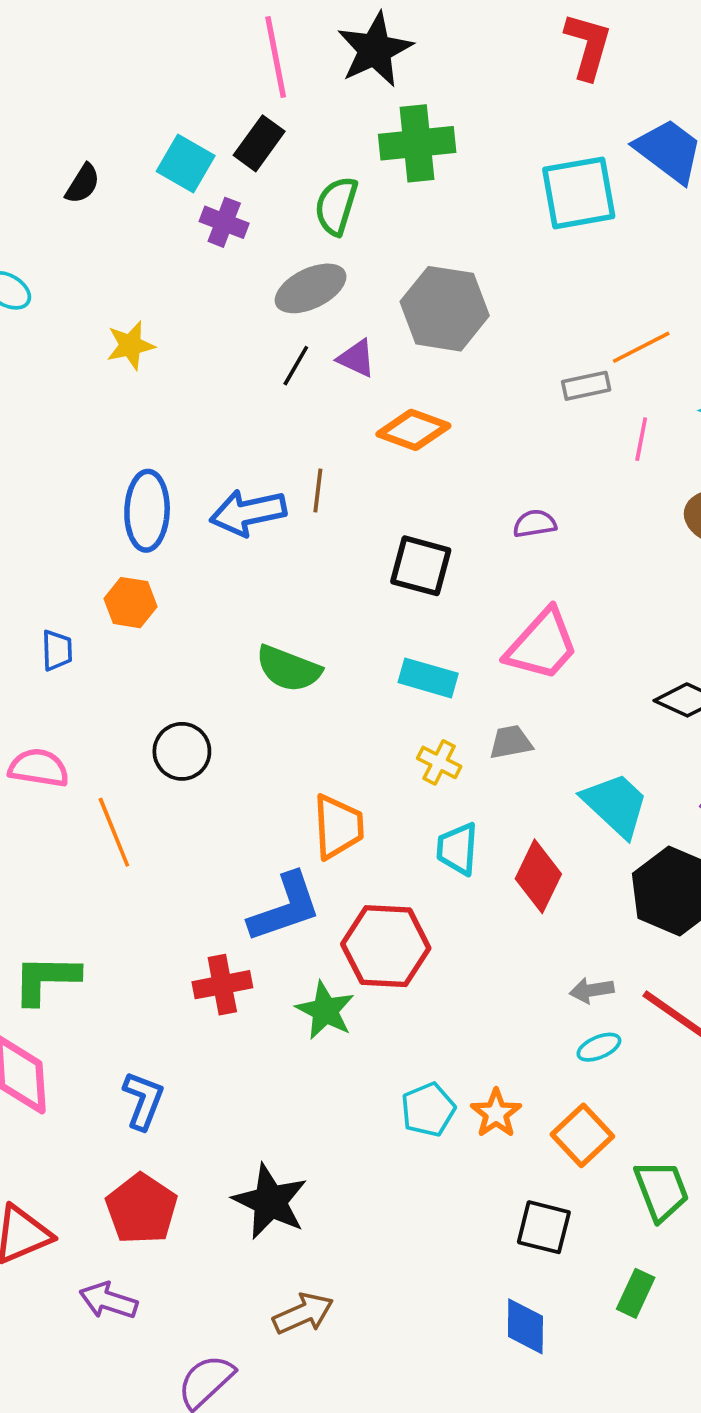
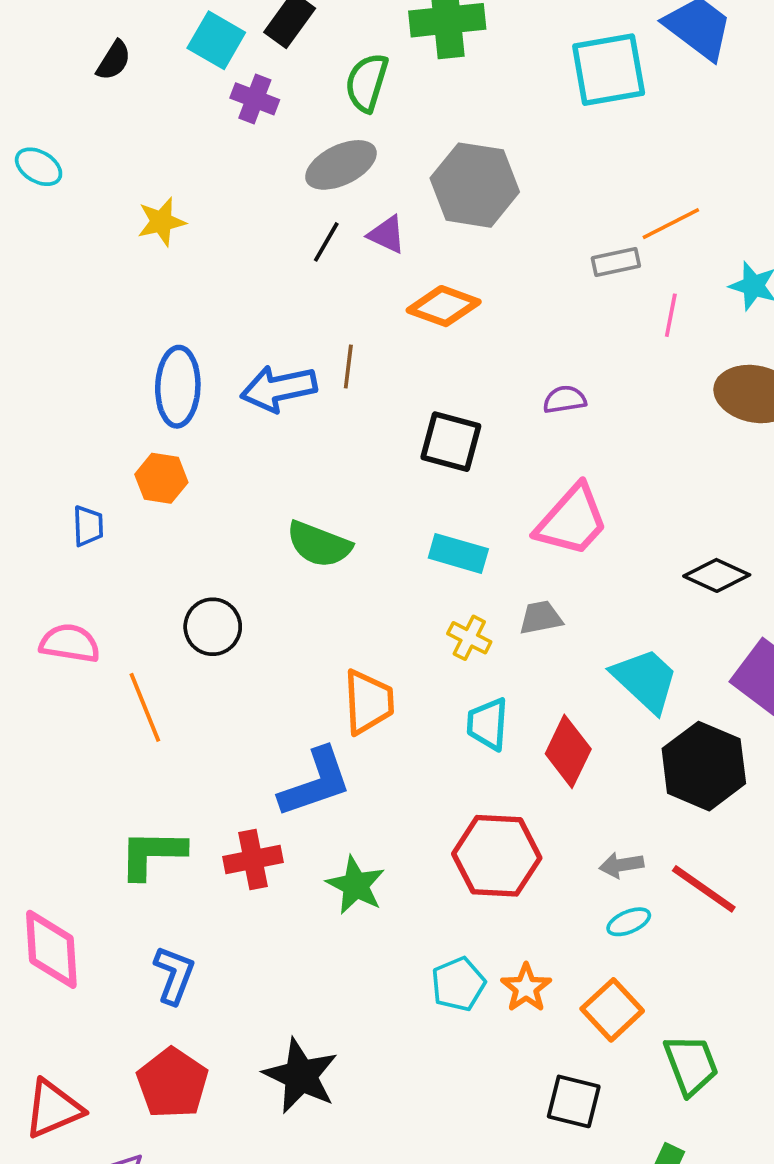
red hexagon: (386, 946) -> (497, 856), moved
green L-shape: (46, 979) -> (152, 854), moved

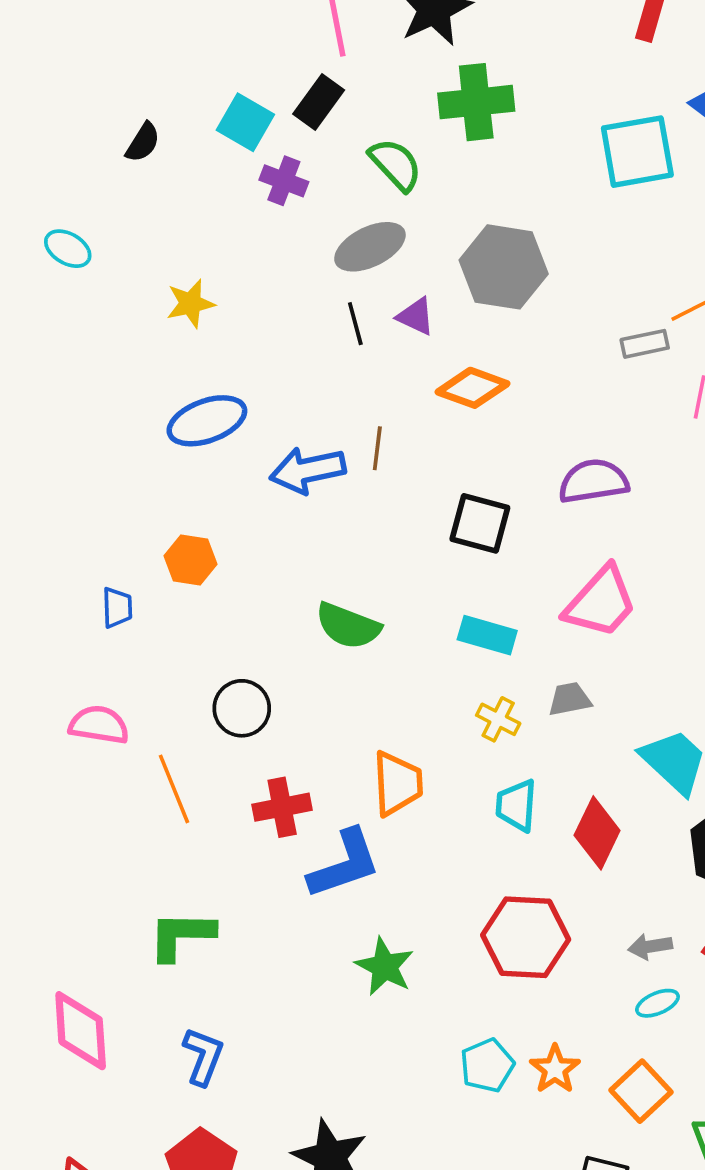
green semicircle: (367, 82) -> (396, 164), turned 120
black line: (326, 242) -> (355, 324), turned -45
blue ellipse: (178, 387) -> (207, 421), moved, turned 68
purple semicircle: (565, 399) -> (593, 481), size x1.6
red cross: (253, 860) -> (282, 807), moved

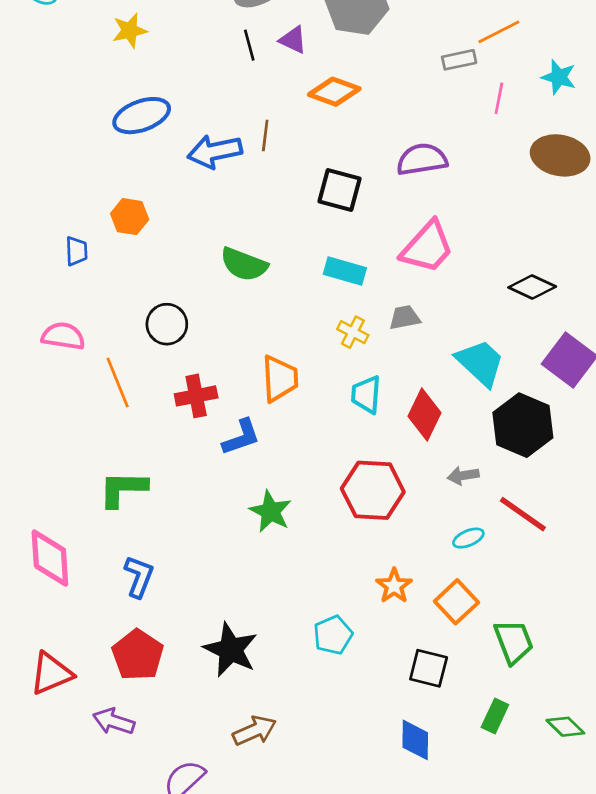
blue L-shape: (344, 864) -> (241, 437), size x0.7
gray arrow: (650, 946) -> (463, 476), moved
cyan pentagon: (487, 1065) -> (333, 635), moved

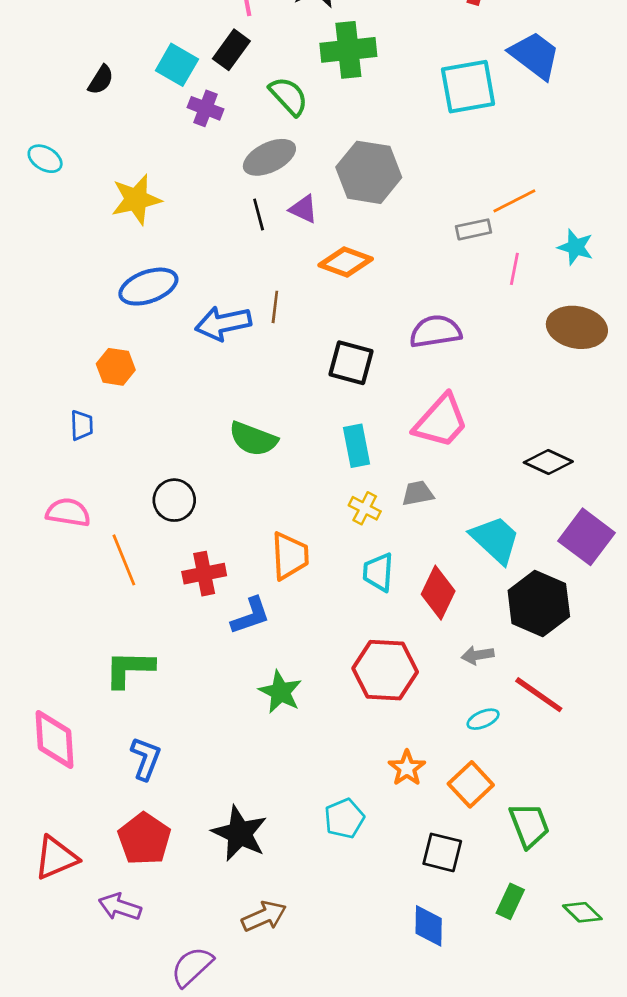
yellow star: (130, 31) -> (136, 199), size x1.4
orange hexagon: (130, 217) -> (116, 367), moved
cyan rectangle: (345, 271) -> (357, 446), turned 63

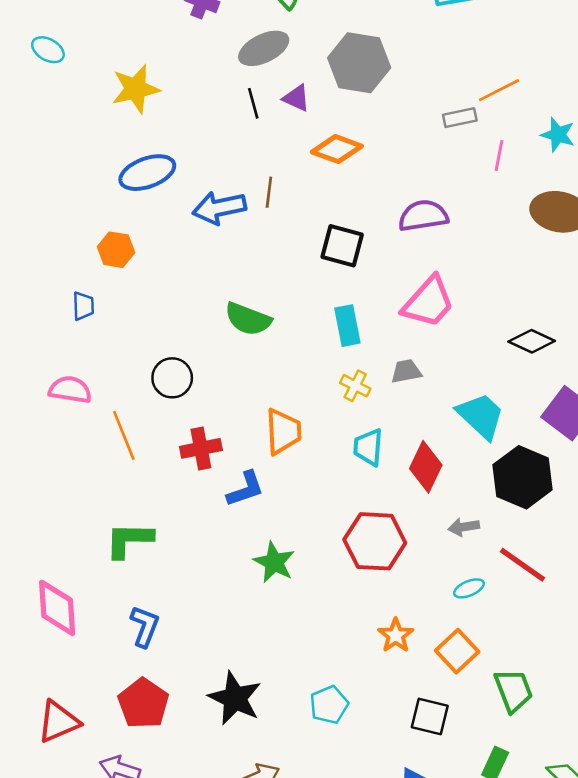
cyan pentagon: (344, 818) -> (329, 705), moved

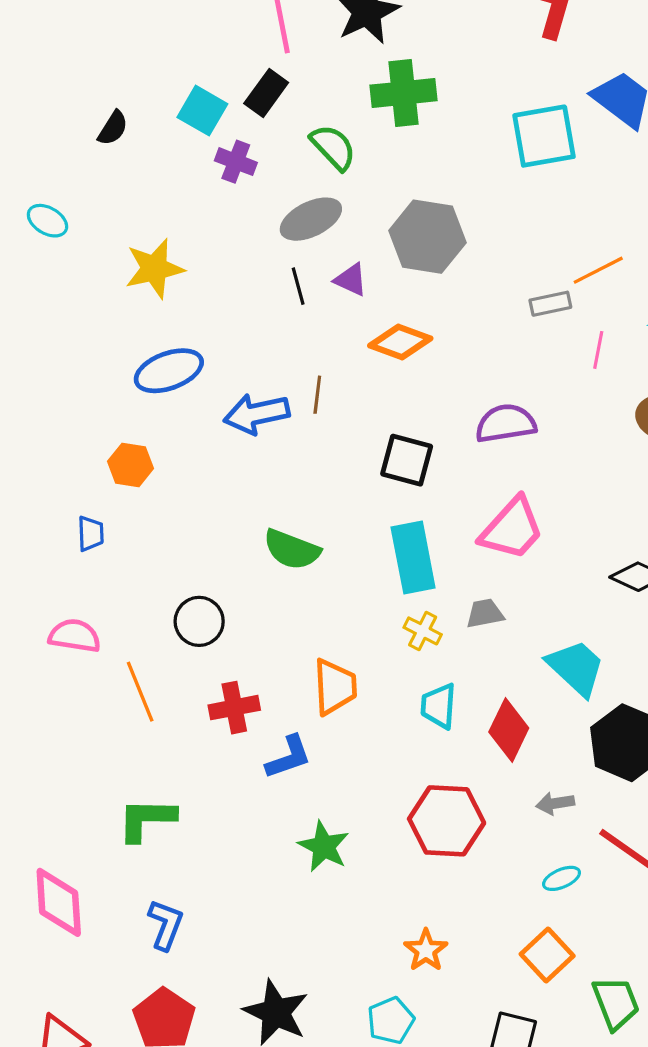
cyan rectangle: (347, 326) -> (413, 558), size x1.4
orange star: (396, 635) -> (426, 950), moved

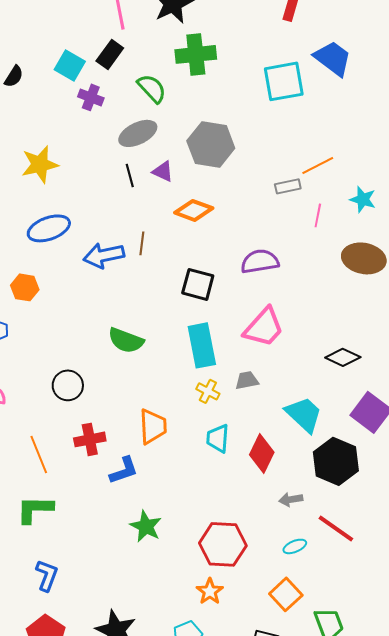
orange line: (140, 692) -> (39, 454), moved
red hexagon: (447, 821) -> (223, 544), moved

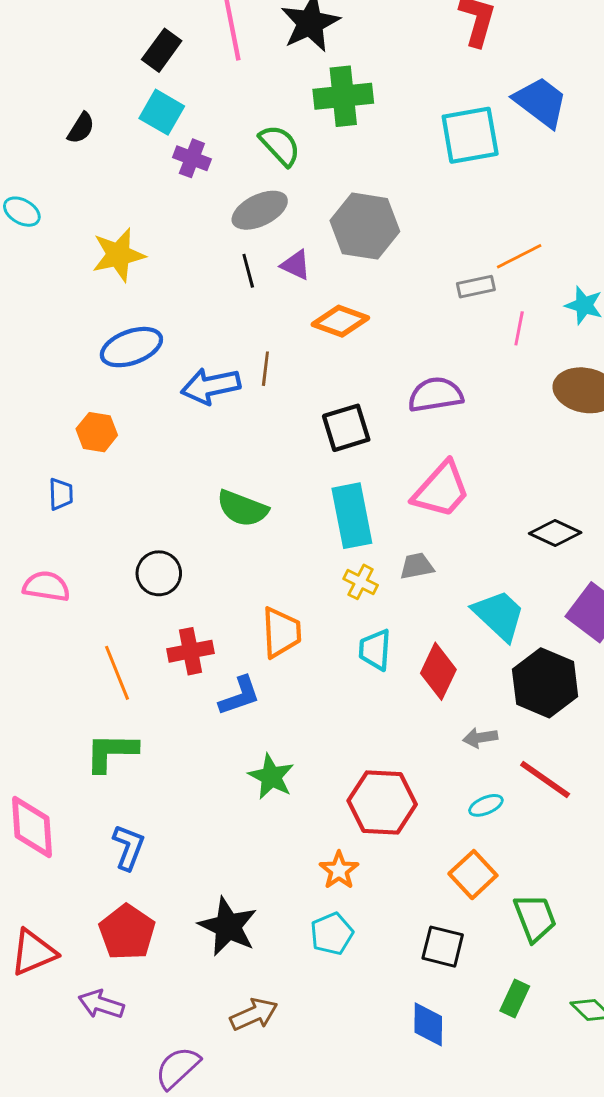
black rectangle: (110, 54) -> (162, 50), moved
black square: (198, 284) -> (346, 428), turned -32
orange star: (210, 591) -> (339, 870), moved

